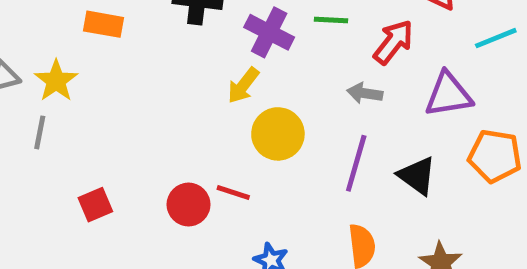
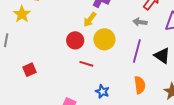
yellow star: (56, 81) -> (22, 14), moved
red circle: (189, 205) -> (75, 40), moved

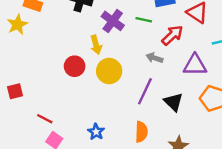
yellow arrow: (90, 20) -> (96, 45), turned -63
red line: (86, 64) -> (45, 119), moved

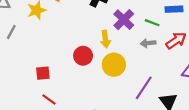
gray arrow: (154, 58) -> (148, 43), moved, turned -32
red square: (15, 91) -> (43, 73), moved

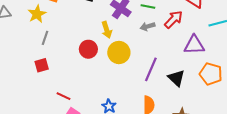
gray line: (11, 32) -> (45, 38), moved
red square: (43, 73) -> (42, 65), moved

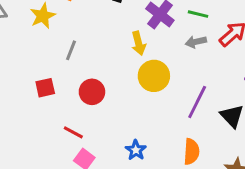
gray line: (45, 38) -> (71, 50), moved
red circle: (88, 49) -> (92, 92), moved

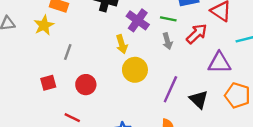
gray arrow: (196, 42) -> (167, 41), turned -91

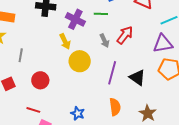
red arrow: (197, 34) -> (125, 35), moved
gray arrow: (167, 41) -> (104, 41), moved
purple triangle: (219, 63) -> (163, 44), moved

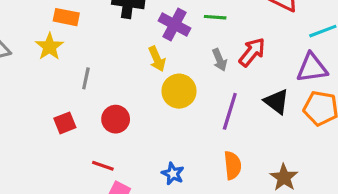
black triangle: (137, 78) -> (277, 102), moved

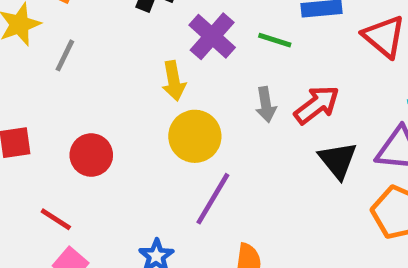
gray line: (86, 78) -> (65, 55), moved
black triangle: (277, 102) -> (338, 160), moved
purple line: (230, 111) -> (213, 199), moved

